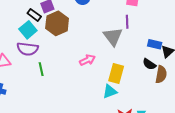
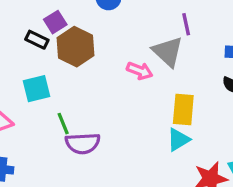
cyan square: (28, 30) -> (36, 89), moved, turned 36
purple semicircle: (28, 49) -> (83, 143), moved
pink arrow: (87, 60) -> (140, 71), moved, turned 56

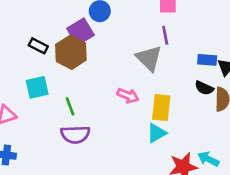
purple square: (55, 22) -> (81, 32), moved, size x1.4
pink arrow: (140, 71) -> (128, 96), moved
green line: (63, 124) -> (70, 106), moved

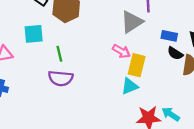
gray triangle: (149, 58) -> (132, 22), turned 35
blue rectangle: (207, 60) -> (169, 36), moved
pink arrow: (128, 96) -> (121, 51), moved

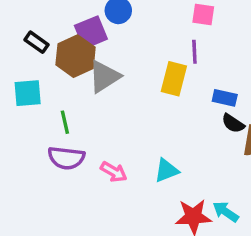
gray triangle: (132, 22) -> (104, 77), moved
pink arrow: (121, 51) -> (114, 172), moved
yellow rectangle: (137, 65) -> (174, 79), moved

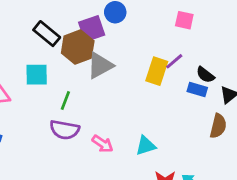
black rectangle: (37, 42) -> (47, 34), size x1.4
purple line: (194, 52) -> (174, 61), moved, turned 48
green line: (65, 122) -> (65, 101), turned 30
black semicircle: (233, 123) -> (205, 75), moved

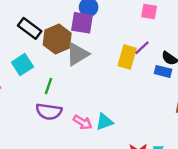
purple square: (92, 29) -> (82, 23), moved, turned 30
cyan square: (37, 75) -> (22, 65), turned -30
cyan triangle: (146, 146) -> (104, 122), moved

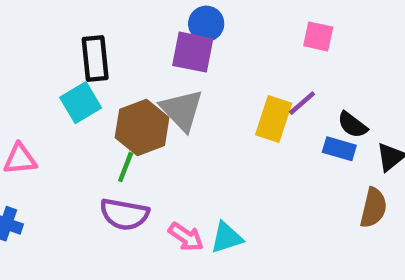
black rectangle: (30, 28) -> (95, 58), turned 45
brown hexagon: (57, 39) -> (142, 127), moved
gray triangle: (77, 54) -> (182, 110), turned -45
cyan square: (22, 65) -> (81, 103), moved

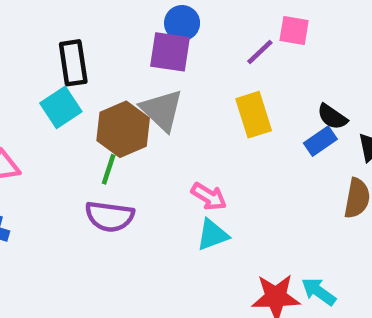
purple line: (302, 103) -> (260, 52), moved
yellow rectangle: (274, 119) -> (254, 115), turned -33
blue rectangle: (339, 149) -> (320, 141), turned -48
pink arrow: (186, 237) -> (209, 197), moved

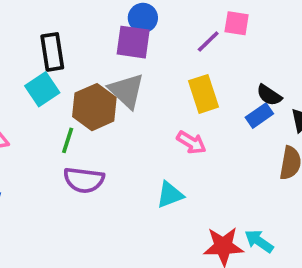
green line: (109, 169) -> (68, 140), moved
pink arrow: (209, 197) -> (191, 143), moved

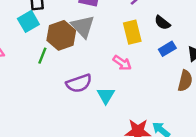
black semicircle: (269, 95) -> (162, 23), moved
purple semicircle: (84, 180) -> (79, 83), moved, turned -30
cyan triangle: (170, 195) -> (106, 96), turned -42

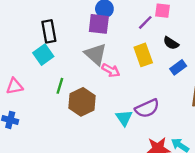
brown hexagon: (61, 35) -> (82, 102), moved
pink arrow: (122, 63) -> (111, 70), moved
purple semicircle: (79, 83) -> (147, 108), moved

